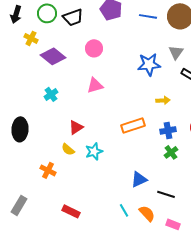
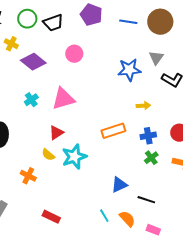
pink triangle: (95, 85) -> (63, 99), moved, size x1.4
cyan star: (94, 151) -> (74, 157), size x1.4

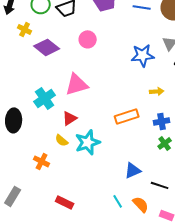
cyan cross: (31, 100) -> (45, 98), moved, size x1.5

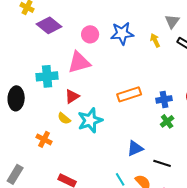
pink circle: (88, 39) -> (90, 34), moved
blue star: (143, 55) -> (122, 33), moved
yellow arrow: (157, 91) -> (155, 40), moved, turned -112
cyan cross: (45, 98) -> (47, 76), turned 30

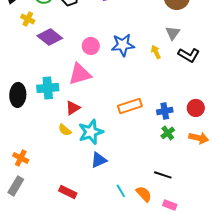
black ellipse: (16, 98) -> (18, 95), moved
orange cross: (44, 139) -> (21, 158), moved
blue triangle: (135, 148) -> (99, 160), moved

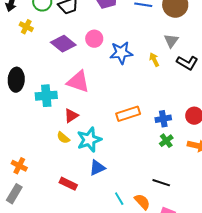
purple diamond: (50, 37) -> (63, 44), moved
pink circle: (91, 46) -> (94, 39), moved
pink triangle: (80, 74) -> (78, 82), turned 35
black ellipse: (18, 95) -> (16, 80), moved
red rectangle: (68, 192) -> (68, 184), moved

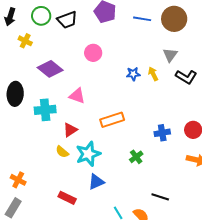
purple diamond: (63, 44) -> (50, 69), moved
blue star: (121, 53) -> (133, 74), moved, size x0.6
pink triangle: (78, 82) -> (77, 96), size x0.7
orange rectangle: (128, 114) -> (112, 120), moved
green cross: (166, 141) -> (136, 157), moved

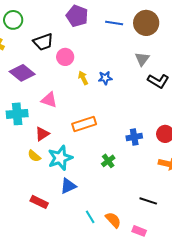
black trapezoid: (67, 20) -> (43, 42), moved
yellow arrow: (153, 74) -> (83, 78), moved
black line: (160, 197) -> (148, 201), moved

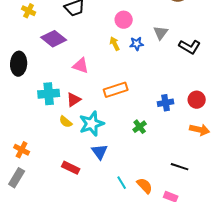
pink circle: (65, 57) -> (124, 20), moved
gray triangle: (142, 59) -> (161, 33), moved
cyan cross: (17, 114) -> (49, 94), moved
blue triangle: (68, 186) -> (100, 152), turned -42

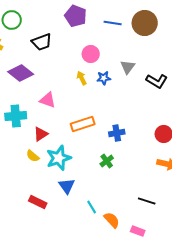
cyan cross: (49, 94) -> (16, 116), moved
blue cross: (166, 103) -> (117, 133), moved
cyan line: (122, 183) -> (92, 207), moved

